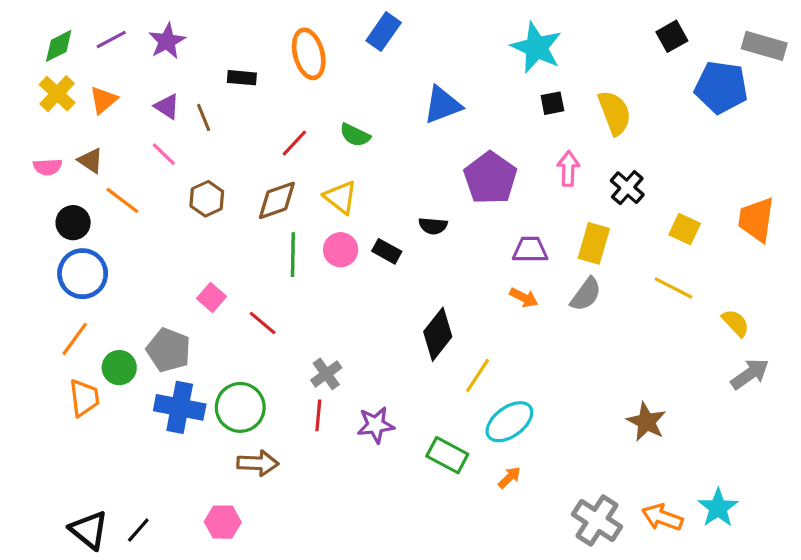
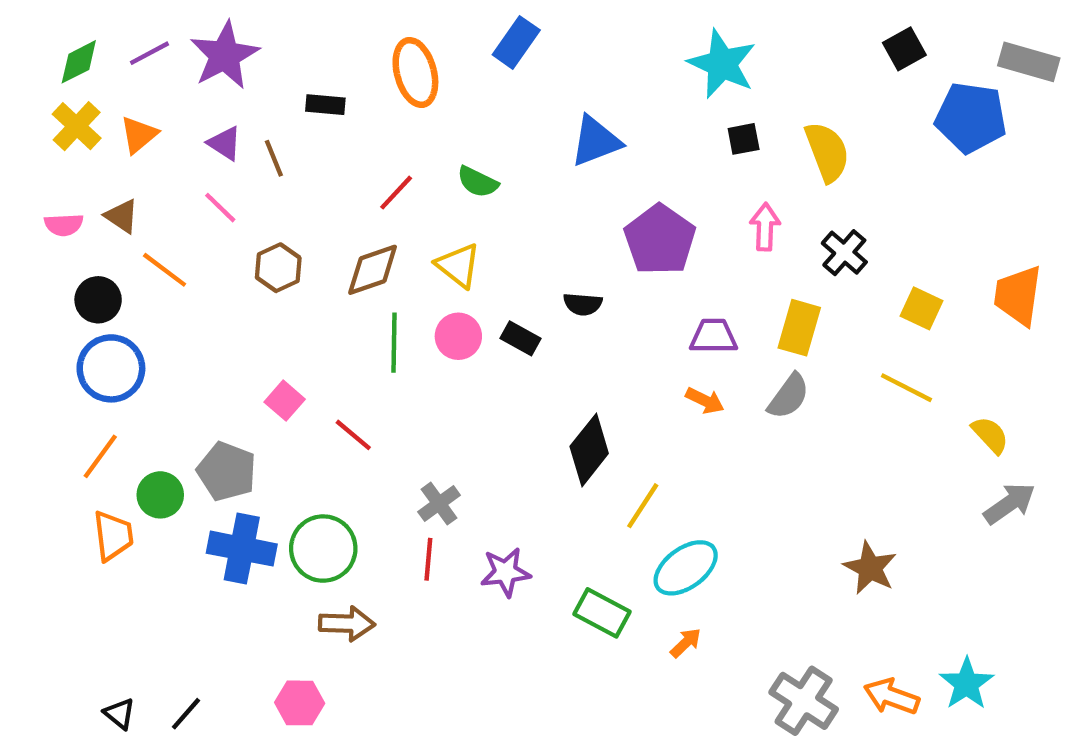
purple star: (167, 41) -> (225, 55), size x1.4
black triangle: (89, 530) -> (120, 714), size x0.6

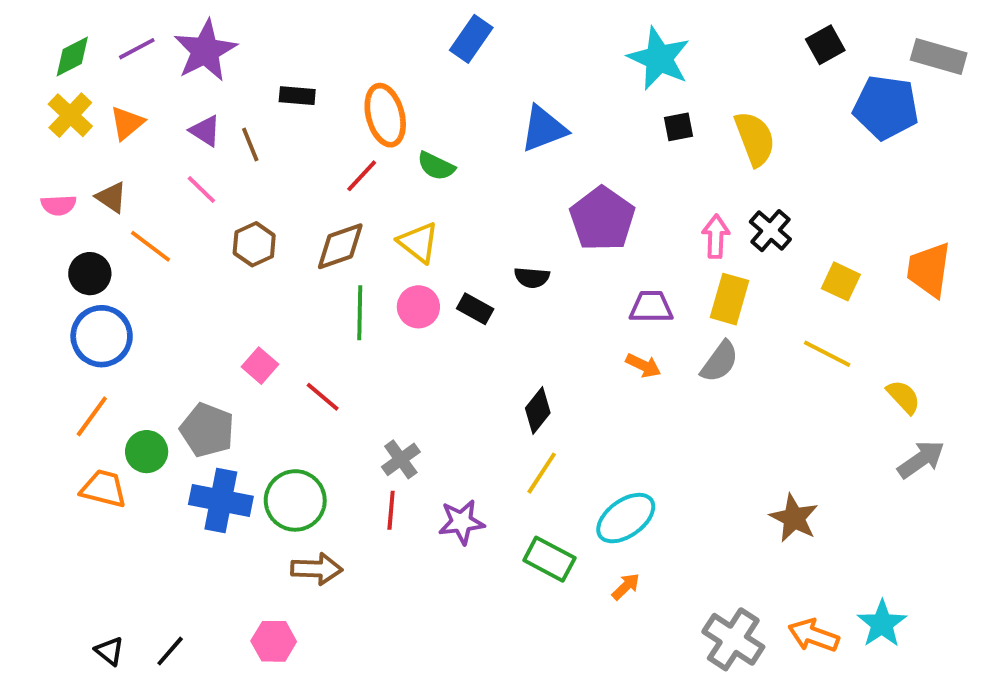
orange ellipse: (415, 72) -> (385, 115), moved
pink arrow: (765, 227) -> (716, 236), moved
black diamond: (589, 450) -> (538, 410), size x0.7
yellow line: (643, 506) -> (542, 473), moved
orange trapezoid: (113, 536) -> (104, 489), turned -69

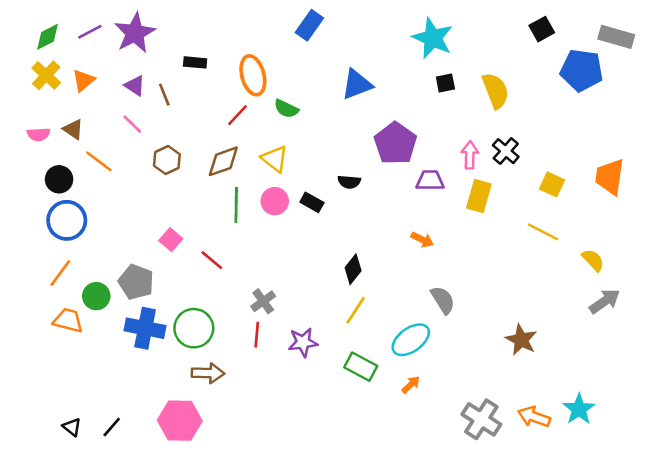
purple trapezoid: (651, 307) -> (430, 181), moved
gray semicircle: (720, 362) -> (443, 300), moved, turned -68
pink hexagon: (274, 641) -> (180, 421), size x1.5

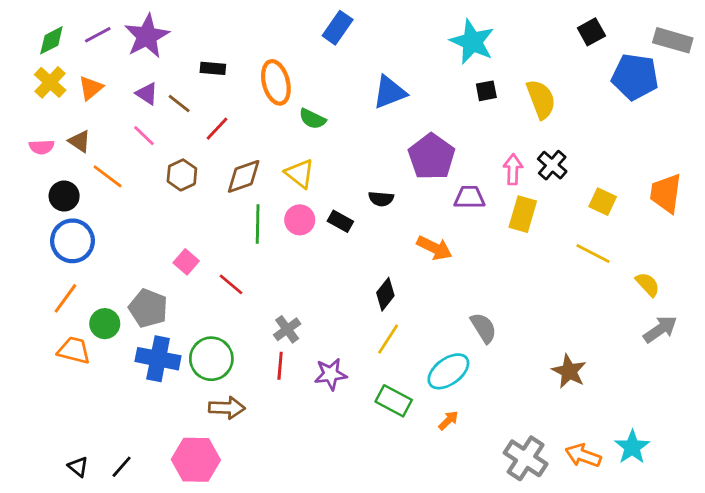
brown line: (164, 95) -> (179, 103), turned -30
red line: (237, 115) -> (217, 129), moved
orange arrow: (422, 240) -> (434, 248), moved, size x1.4

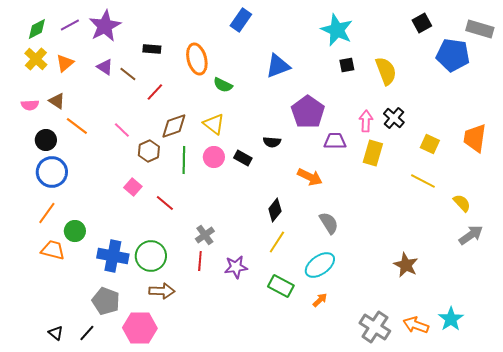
pink line: (144, 136) -> (122, 130), moved
brown hexagon: (182, 175) -> (149, 151), moved
gray pentagon: (148, 308) -> (106, 301), moved
gray semicircle: (483, 328) -> (329, 223), moved

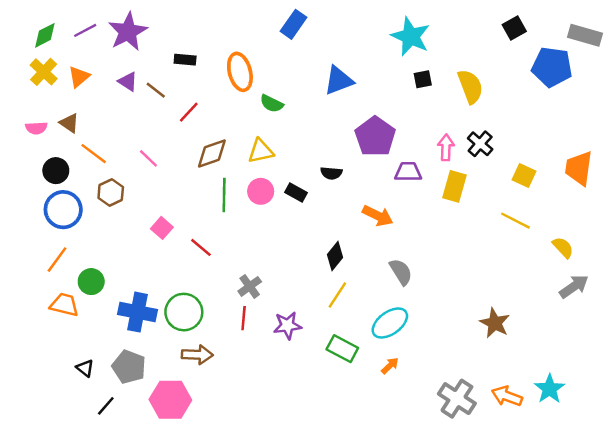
yellow triangle: (214, 124) -> (261, 151), turned -50
brown hexagon: (149, 151) -> (111, 193), moved
black triangle: (56, 333) -> (85, 368), moved

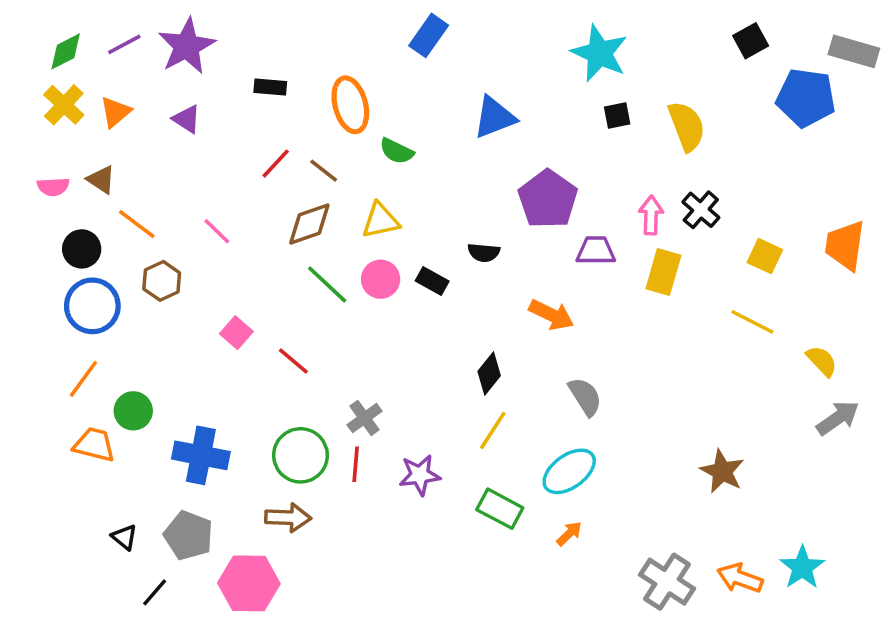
brown line: (156, 90) -> (324, 171), moved
green line: (224, 195) -> (327, 285), turned -48
green circle: (184, 312) -> (301, 455), moved

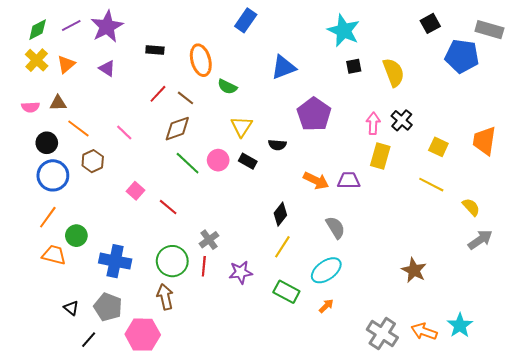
brown triangle: (101, 180) -> (58, 103), turned -36
yellow triangle: (381, 220) -> (242, 126), moved, turned -45
purple trapezoid: (596, 251) -> (349, 181), moved
brown arrow: (288, 518) -> (165, 297), turned -105

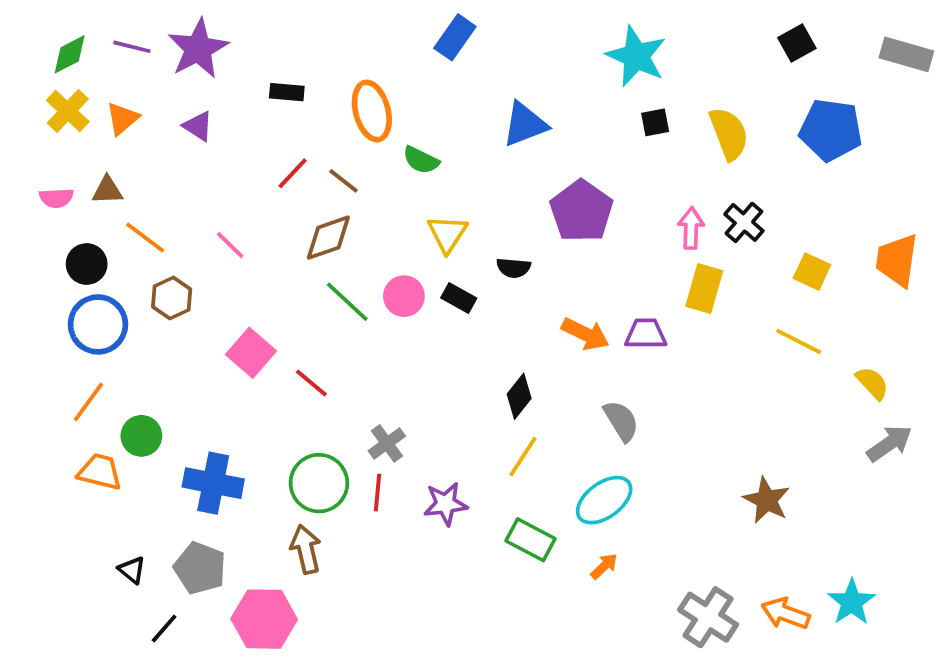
purple line: (71, 25) -> (132, 47), turned 42
blue pentagon: (462, 56) -> (831, 130), moved
pink square: (136, 191) -> (251, 353), size x1.4

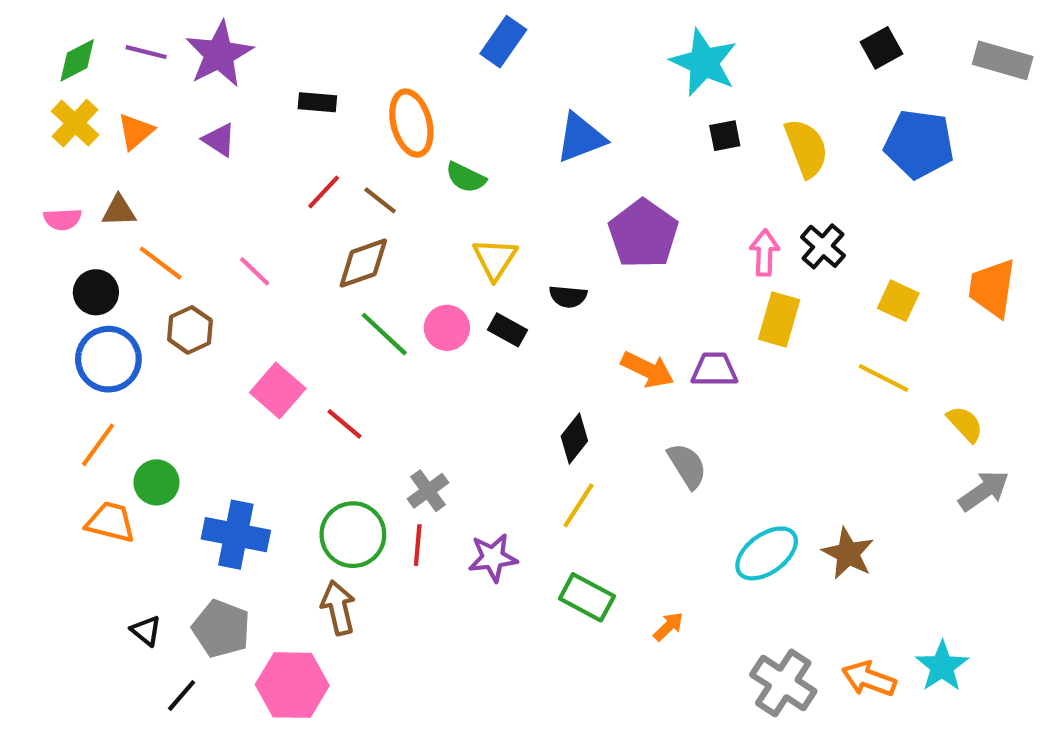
cyan ellipse: (604, 500) -> (767, 553), moved

